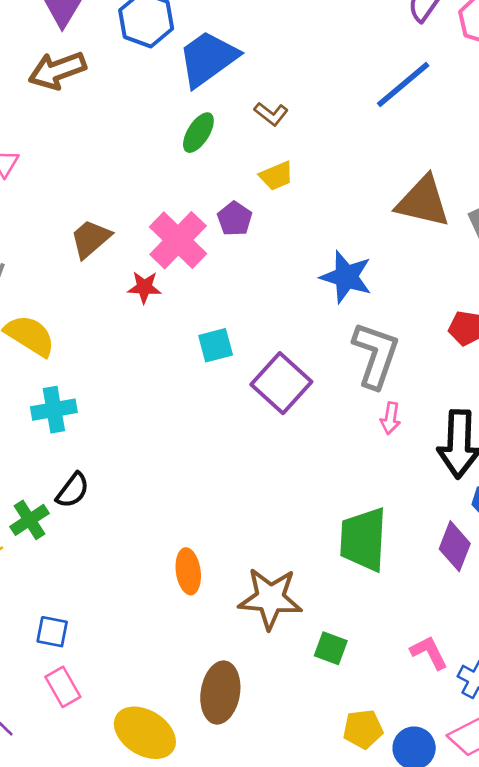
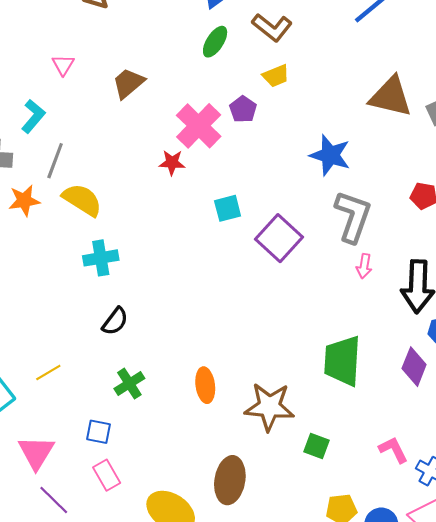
brown L-shape: (271, 114) -> (272, 27), size x1.5
brown trapezoid: (91, 239) -> (128, 83), moved
green cross: (30, 520) -> (129, 384), moved

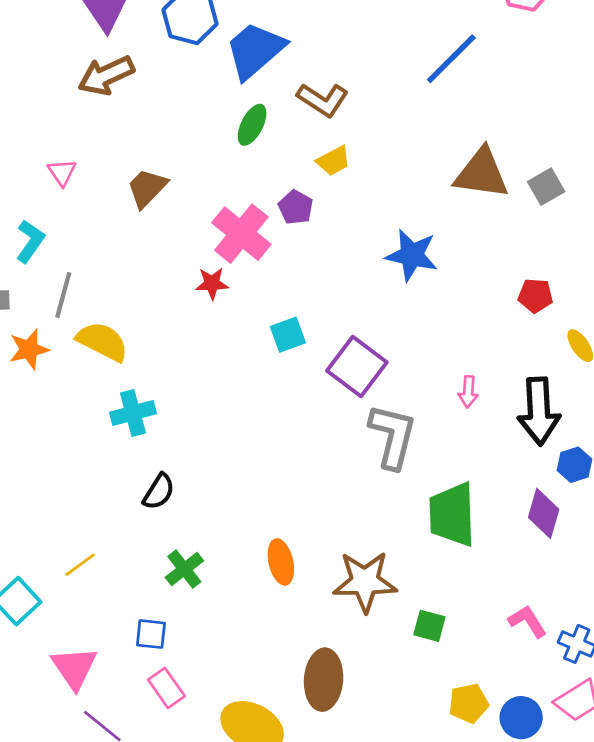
gray L-shape: (353, 217) -> (393, 436), moved

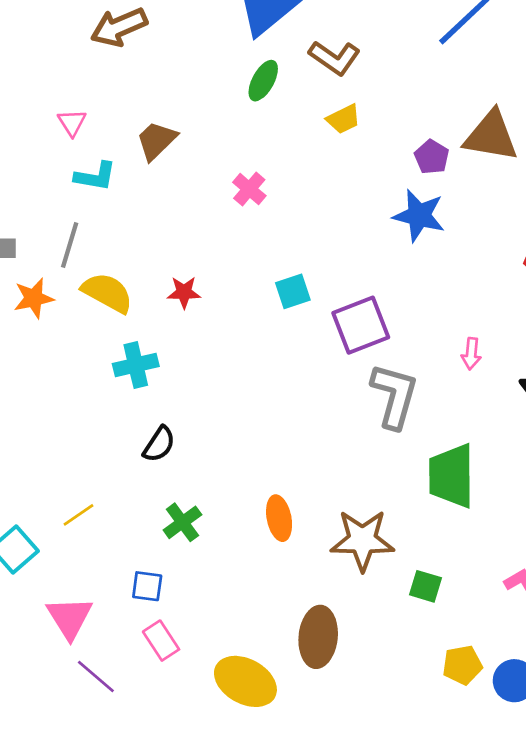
purple pentagon: (296, 207) -> (432, 157), moved
pink cross: (241, 234) -> (249, 189), size x0.6
cyan L-shape: (30, 241) -> (95, 176), moved, turned 63
red star: (212, 283) -> (184, 292), moved
purple square: (357, 366) -> (361, 325), turned 30

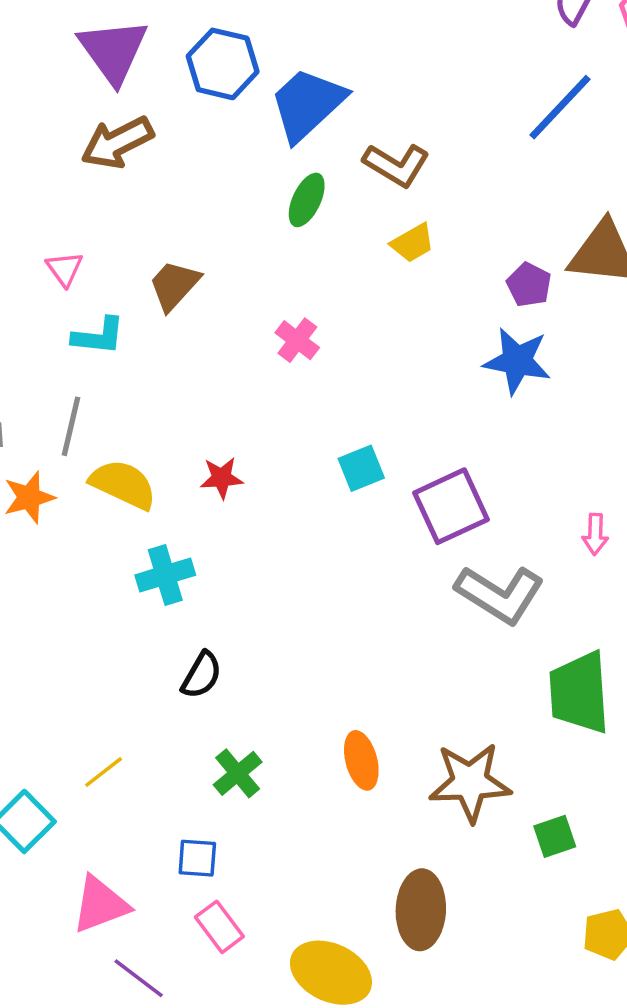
gray L-shape: (394, 396) -> (500, 594), turned 110
green square: (426, 586) -> (555, 836), turned -32
pink triangle: (70, 618) -> (100, 905), turned 45

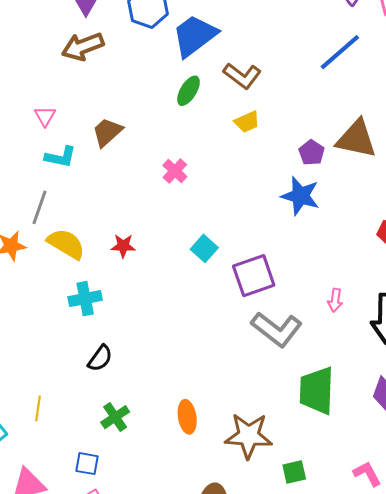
cyan square: (361, 468) -> (204, 248), turned -32
yellow line: (104, 772) -> (38, 408), turned -50

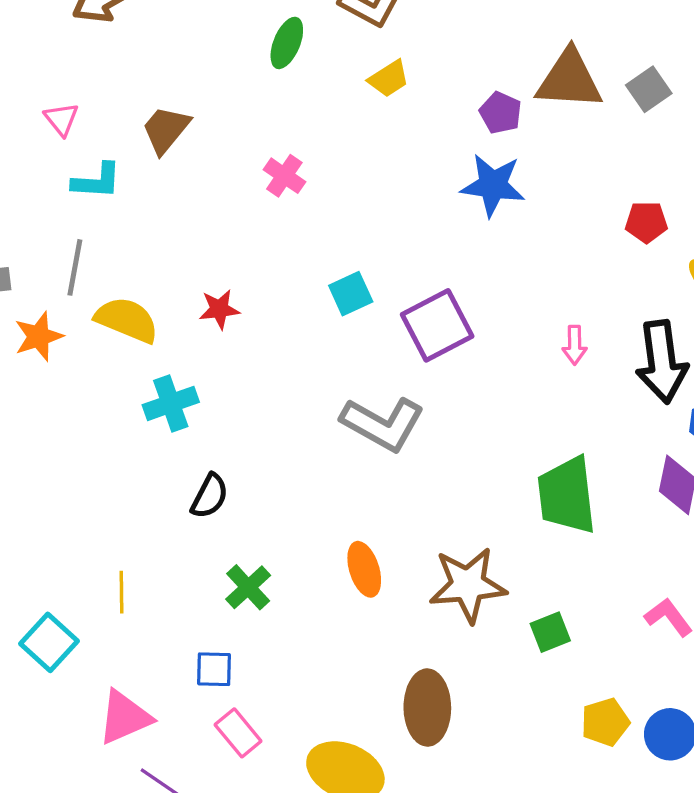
cyan square: (204, 248) -> (351, 294), turned 32
gray L-shape: (277, 329) -> (383, 424), moved

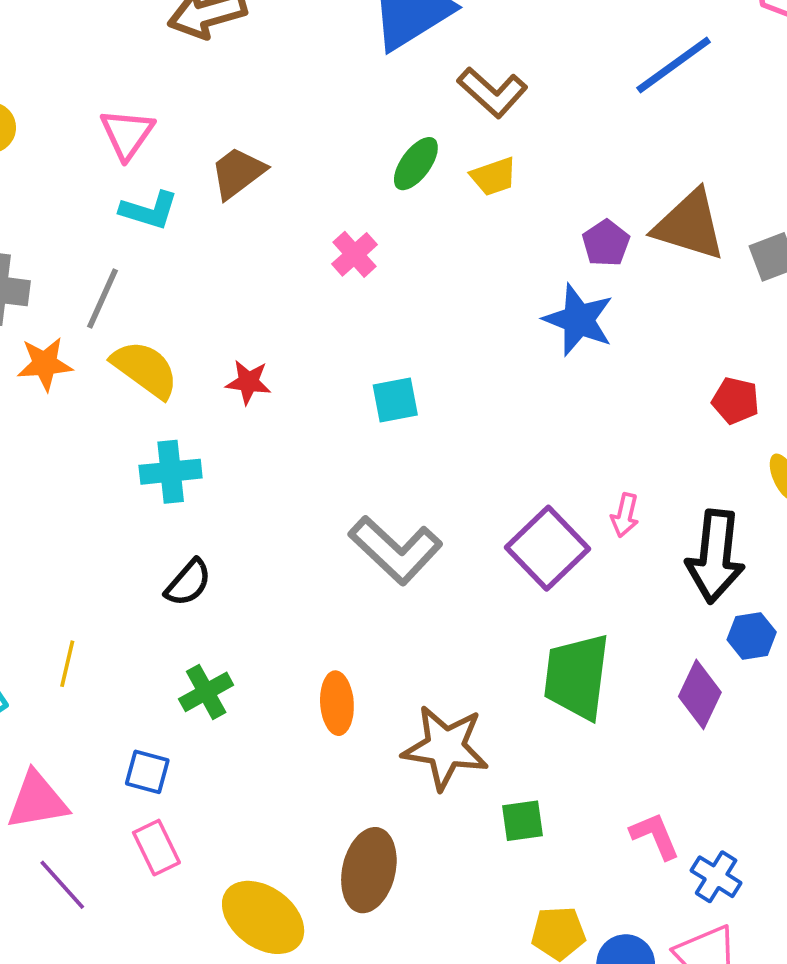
green ellipse: (287, 43) -> (416, 164), moved
pink triangle: (61, 119) -> (127, 134), size x1.4
purple square: (437, 325) -> (547, 548), moved, turned -30

